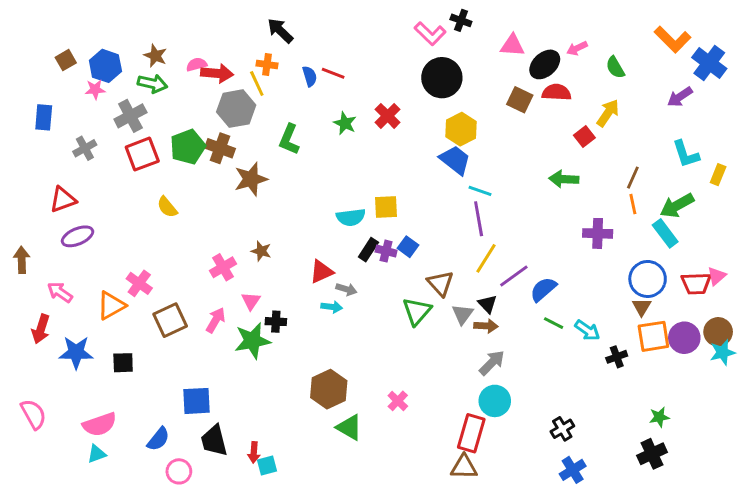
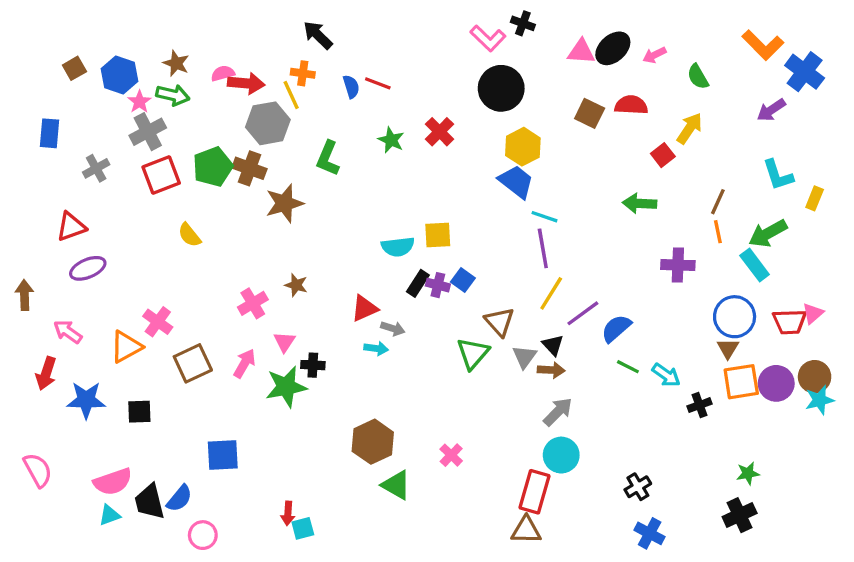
black ellipse: (545, 64) -> (613, 48), moved
pink star: (95, 89) -> (139, 102), moved, turned -30
black trapezoid: (214, 441) -> (149, 502), moved
blue cross: (573, 470) -> (650, 533), turned -30

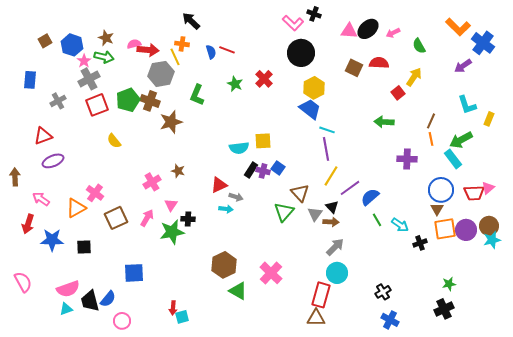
green line: (628, 367) -> (377, 220), turned 32
pink cross: (451, 455) -> (271, 273), size x1.6

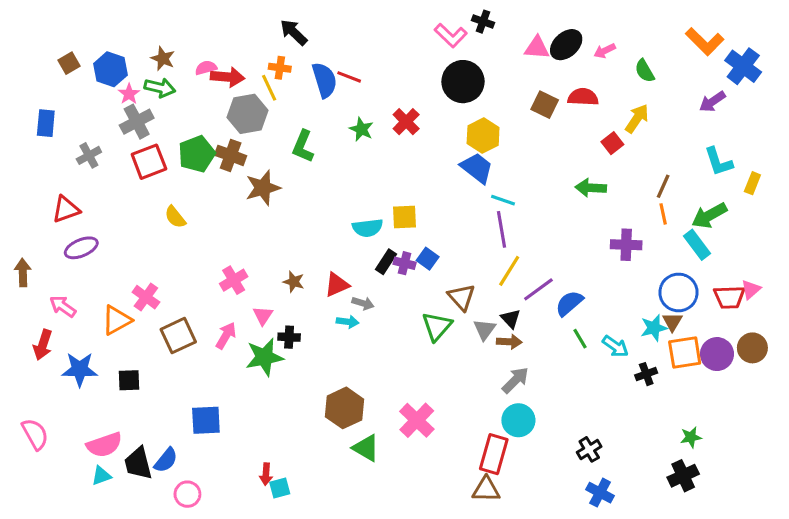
blue semicircle: (211, 52) -> (324, 80), size x1.6
brown star: (178, 171) -> (294, 282), moved
cyan star: (492, 240) -> (654, 328), moved

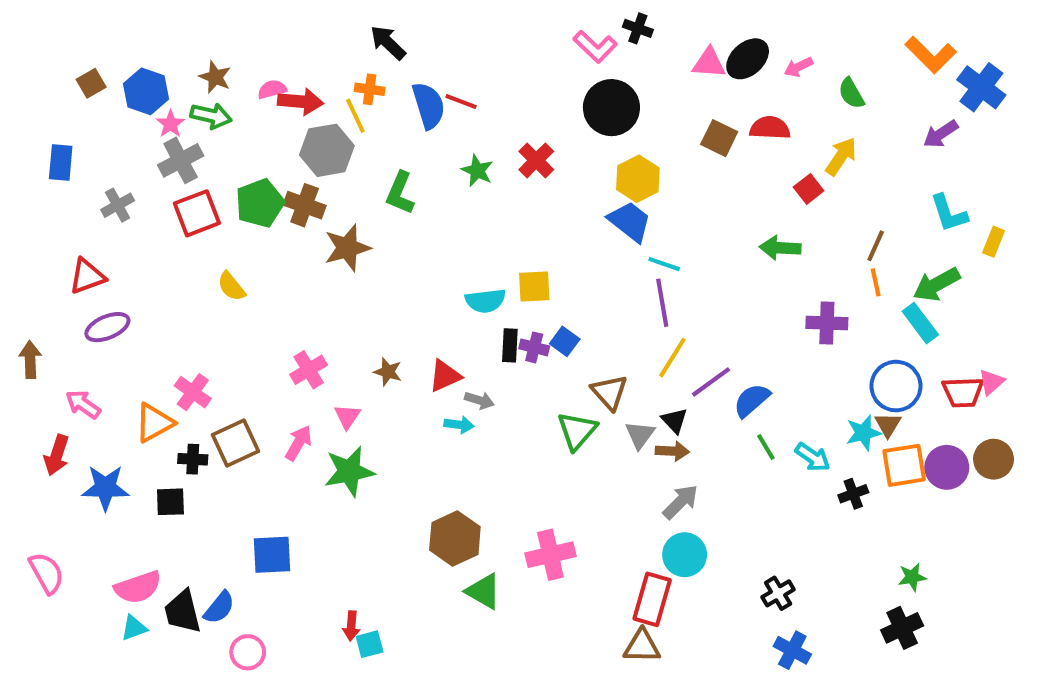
black rectangle: (386, 262) -> (510, 345), turned -30
black cross: (289, 337) -> (193, 459), moved
pink cross: (417, 420) -> (550, 555), turned 33

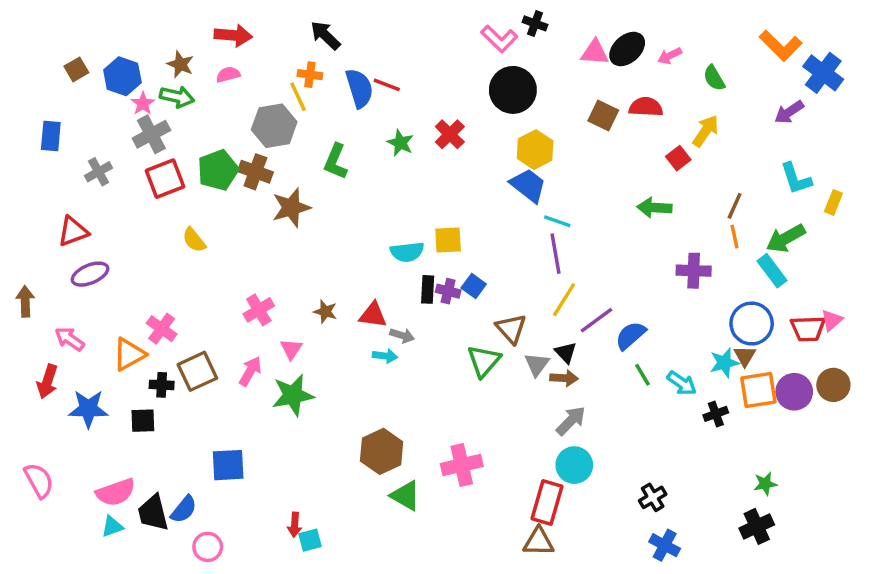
red arrow: (300, 102) -> (233, 35), moved
red triangle: (445, 376) -> (373, 315), turned 32

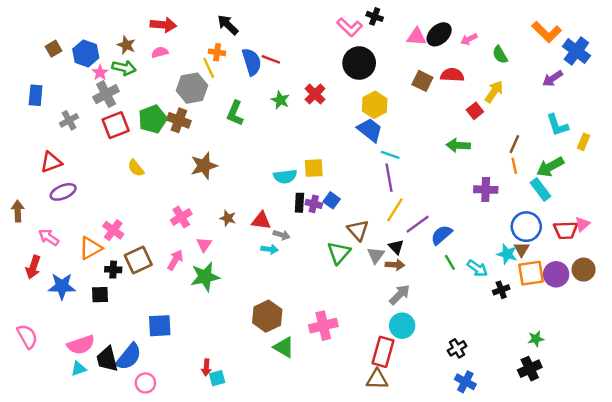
brown star: (291, 208) -> (204, 166), moved
cyan star: (724, 363) -> (507, 254), turned 30
blue semicircle: (184, 509) -> (129, 357), size x1.4

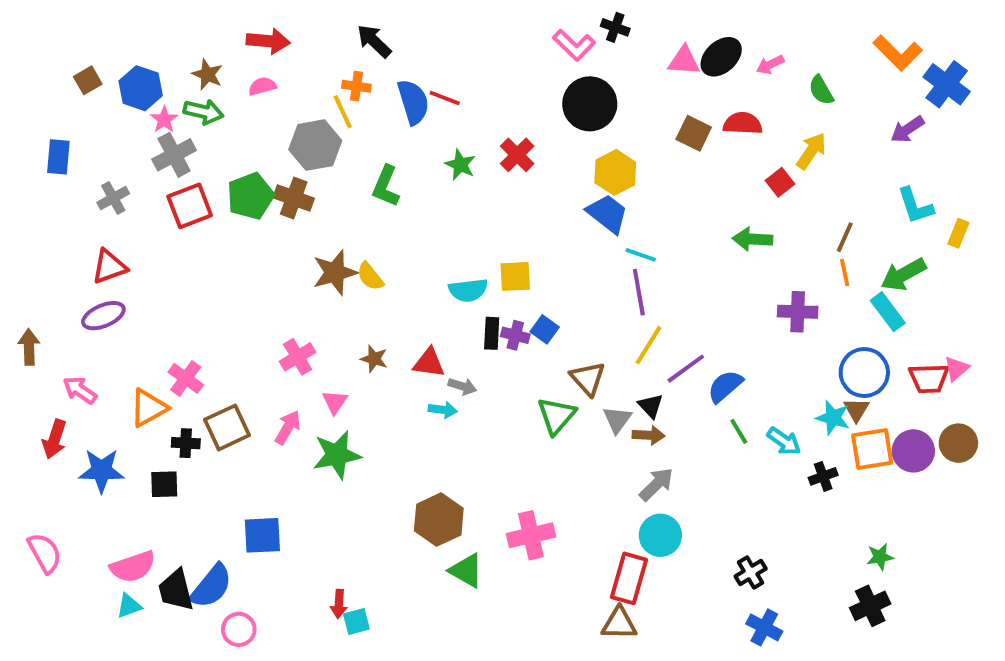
red triangle: (51, 162) -> (109, 267), moved
yellow semicircle: (136, 168) -> (370, 276), moved

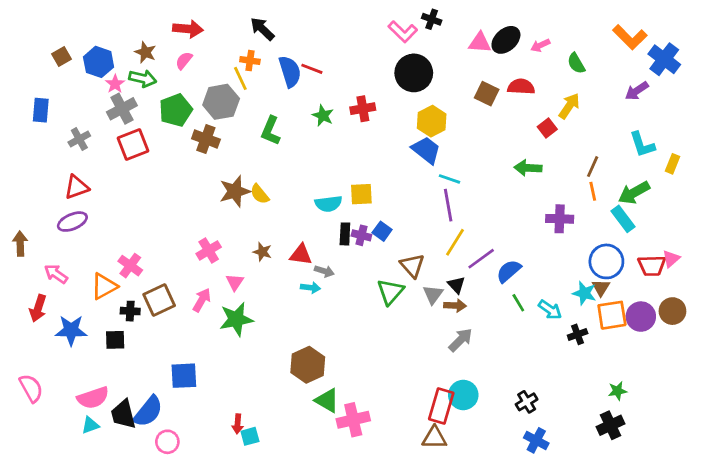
pink semicircle: (262, 86) -> (184, 61), turned -36
red cross: (517, 155) -> (363, 109), turned 35
green pentagon: (251, 196) -> (176, 110), moved
pink cross: (531, 535) -> (353, 420), moved
cyan circle: (660, 535) -> (463, 395), moved

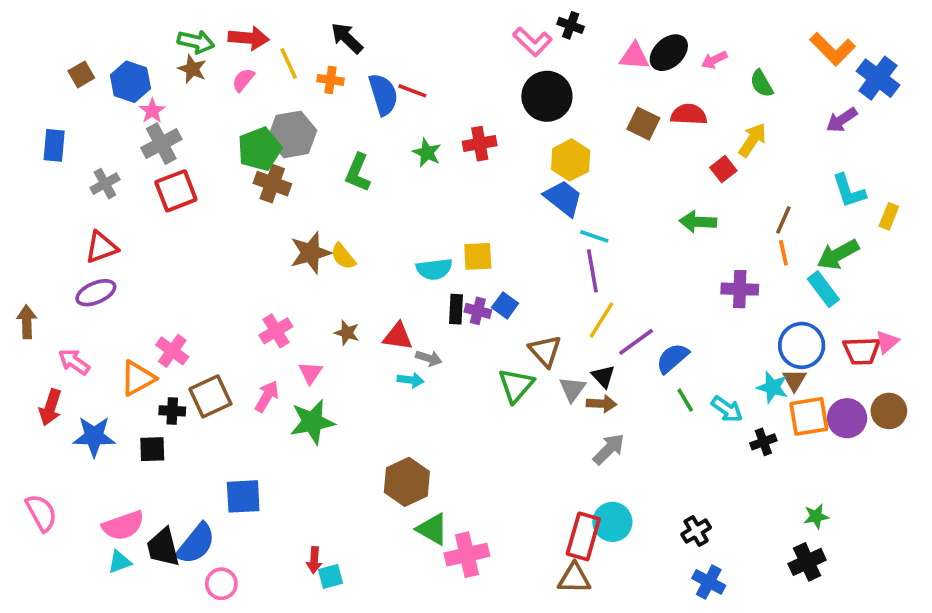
green arrow: (143, 78) -> (196, 42), moved
yellow line: (240, 78) -> (289, 64), moved
green pentagon: (176, 110) -> (260, 149), moved

